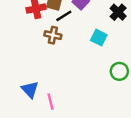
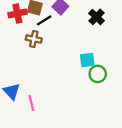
cyan square: (99, 38) -> (87, 60), moved, turned -35

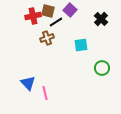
brown cross: (34, 39) -> (47, 38), turned -32
cyan square: (87, 60) -> (81, 45), moved

